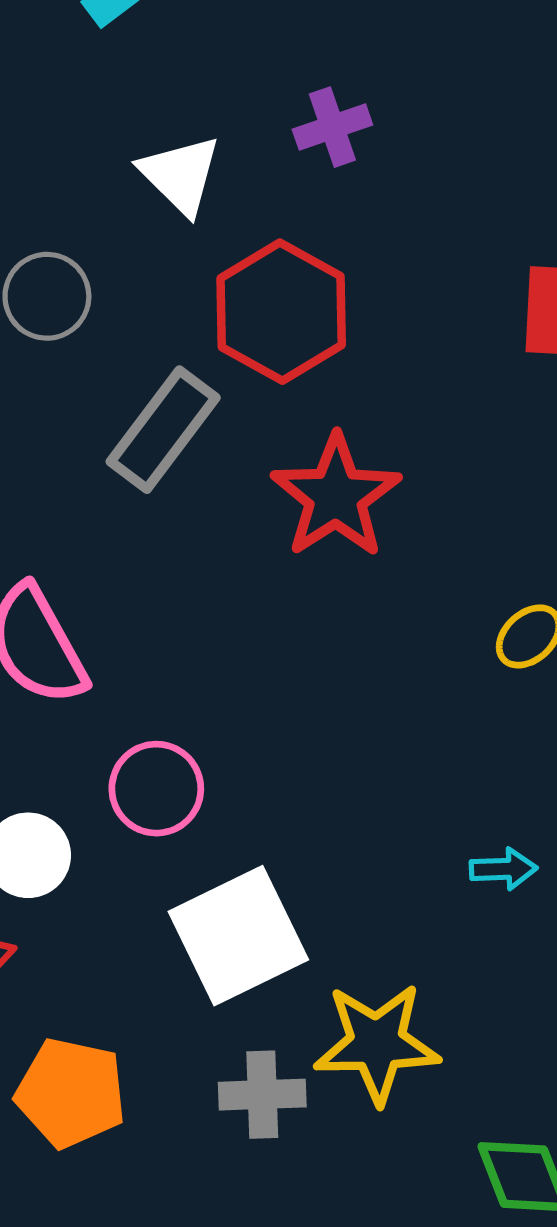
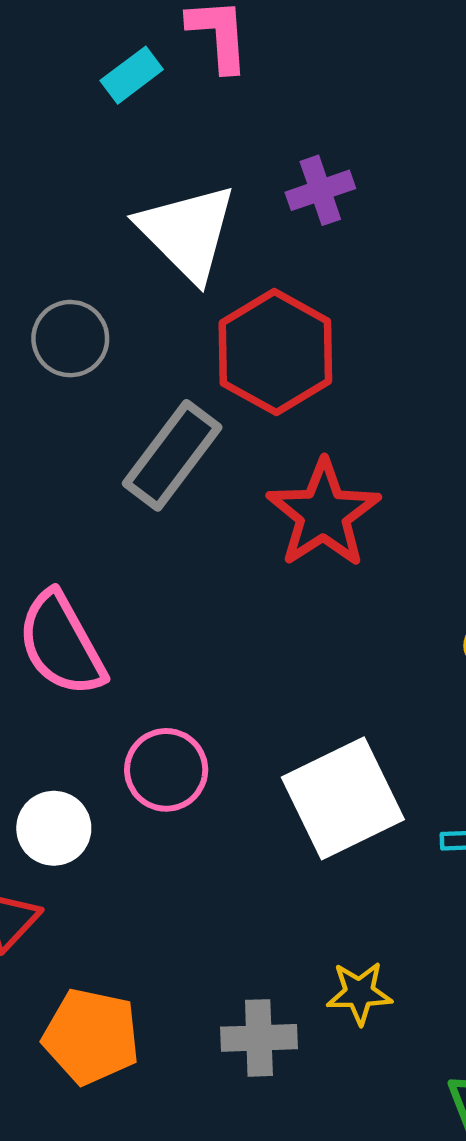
white triangle: (180, 175) -> (187, 232), size x1.4
white square: (238, 936) -> (343, 798), moved
yellow star: (377, 1043) -> (359, 993), size x0.6

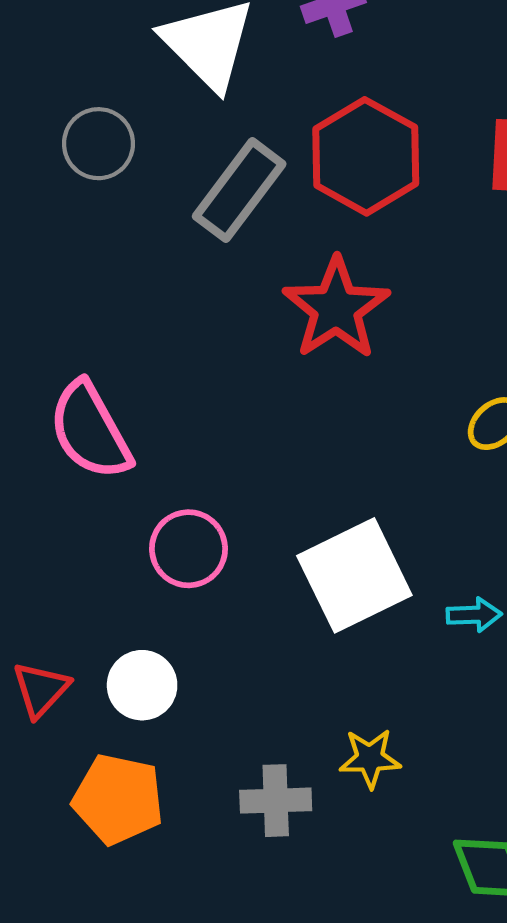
red hexagon: (275, 352) -> (366, 156), moved
gray rectangle: (172, 455) -> (239, 190), moved
white circle: (54, 828) -> (142, 685), moved

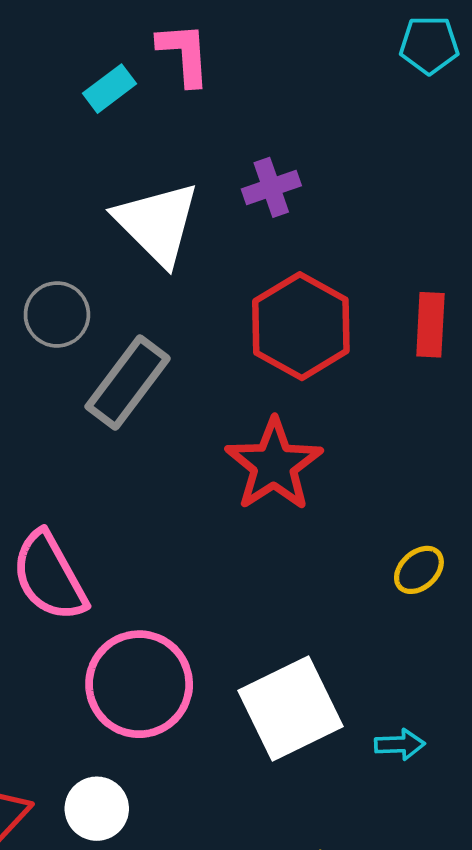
gray rectangle: (239, 190) -> (128, 383), moved
pink circle: (188, 549) -> (139, 684), size x1.5

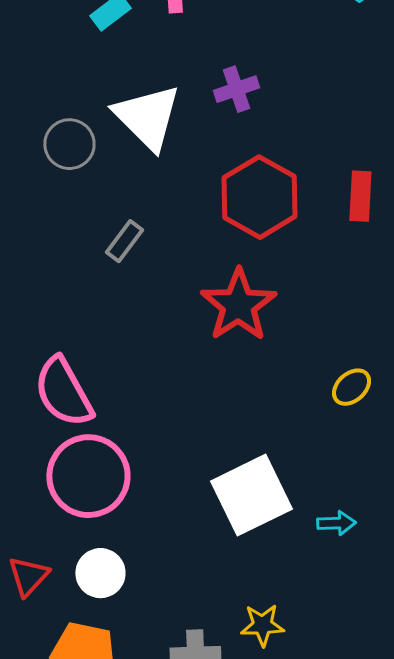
gray circle: (57, 314) -> (69, 144), moved
gray rectangle: (128, 383) -> (124, 241), size x0.6
pink circle: (139, 684) -> (88, 476), moved

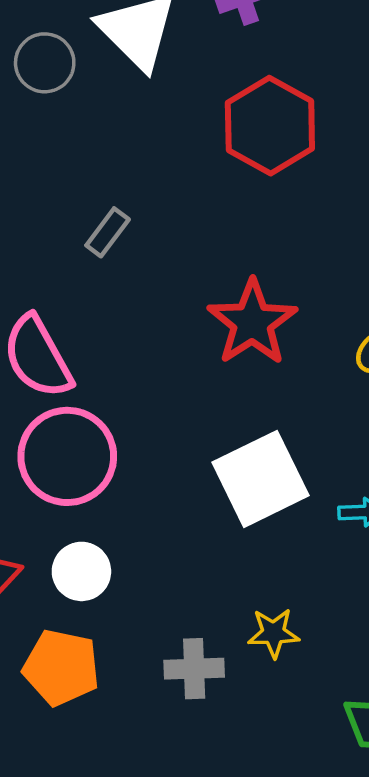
gray rectangle: (124, 241) -> (108, 232), moved
red star: (238, 305) -> (252, 322), moved

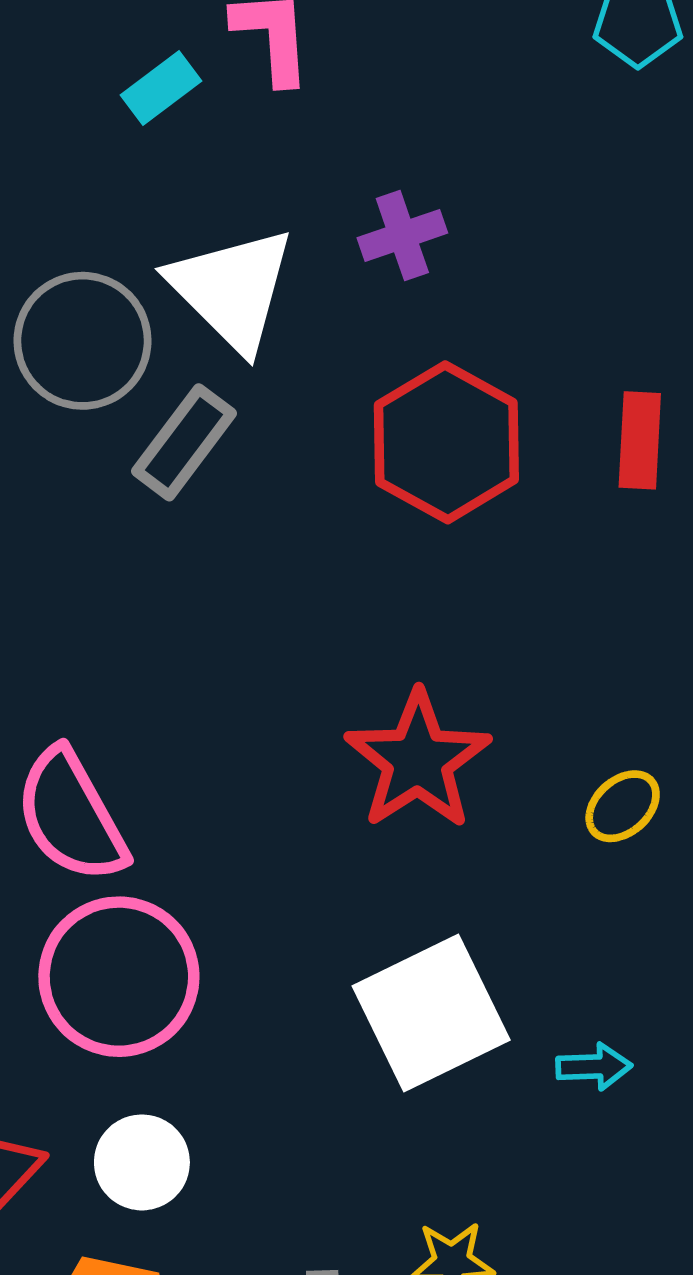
gray circle: (45, 63) -> (83, 341), size x1.4
gray rectangle: (108, 232) -> (184, 442), moved, size x1.4

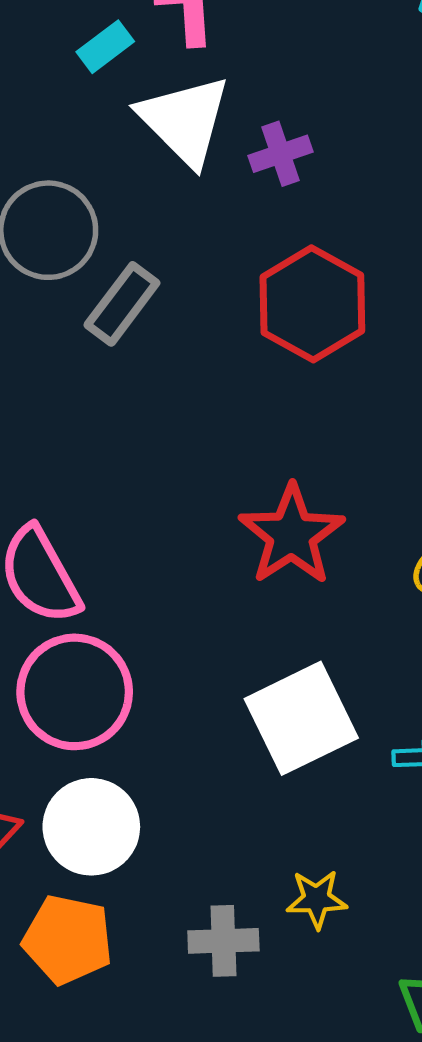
white triangle: (232, 289) -> (185, 120), moved
white circle: (142, 1162) -> (91, 827), size x1.4

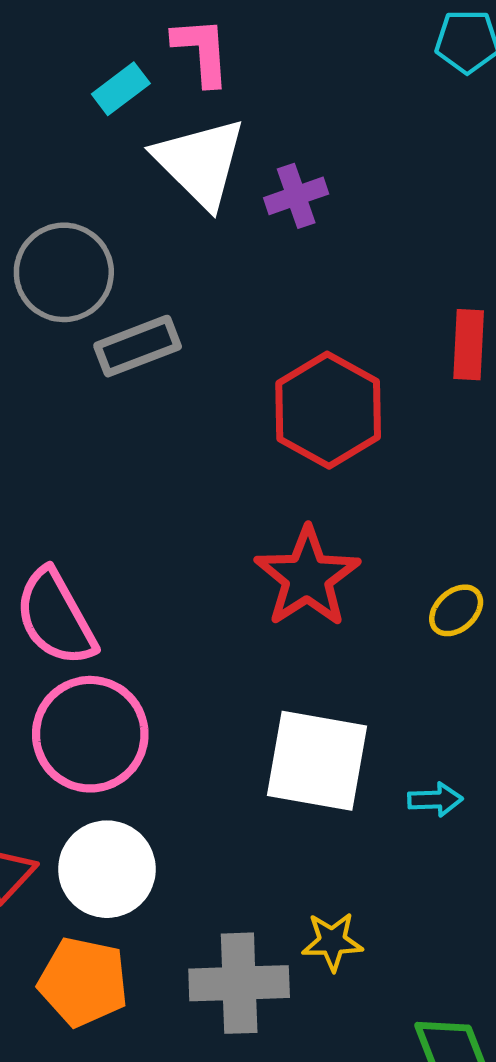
gray rectangle: (122, 304) -> (138, 346), turned 32
red hexagon: (312, 304) -> (328, 410), moved
white square: (301, 718) -> (317, 761), turned 36
gray cross: (223, 941) -> (239, 983), size x1.4

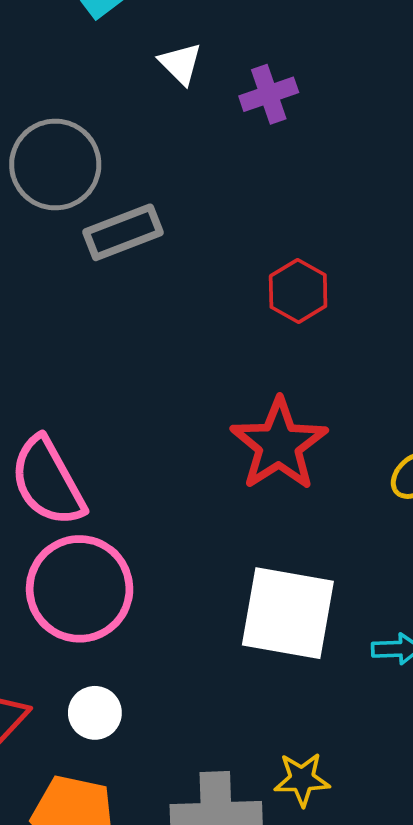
white triangle: (200, 162) -> (181, 64), size x0.5
red hexagon: (328, 410) -> (298, 291), size x0.6
white circle: (107, 869) -> (95, 713), size x0.6

